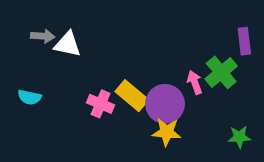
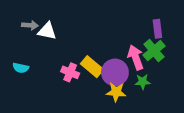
purple rectangle: (244, 41) -> (157, 29), moved
pink arrow: (195, 82) -> (136, 57), size x1.5
green star: (239, 137) -> (143, 82), moved

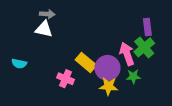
gray arrow: (30, 25) -> (47, 14), moved
pink cross: (70, 72) -> (65, 79), moved

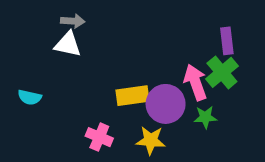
yellow rectangle: (86, 63) -> (132, 96), turned -48
pink cross: (65, 79) -> (99, 137), moved
yellow star: (109, 86) -> (151, 140), moved

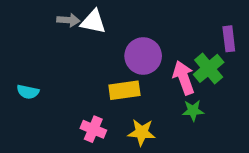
purple rectangle: (227, 41) -> (229, 39), moved
white triangle: (68, 44) -> (93, 22), moved
purple circle: (166, 104) -> (143, 56), moved

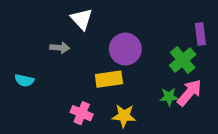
gray arrow: (68, 20) -> (60, 48), moved
white triangle: (93, 22) -> (82, 19), turned 35
pink arrow: (184, 78) -> (189, 93), moved, turned 60

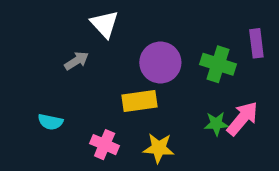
gray arrow: (60, 48) -> (77, 61), turned -36
green cross: (183, 60) -> (218, 64), moved, turned -32
cyan semicircle: (24, 80) -> (50, 122), moved

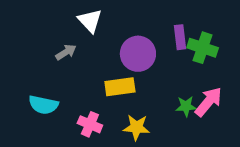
purple rectangle: (256, 43) -> (180, 37), moved
green cross: (218, 64) -> (203, 48), moved
cyan semicircle: (50, 122) -> (43, 105), size x1.4

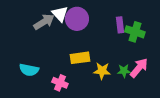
gray arrow: (66, 52) -> (44, 22), moved, size x1.5
purple circle: (138, 54) -> (77, 19), moved
yellow star: (136, 127) -> (102, 71), moved

